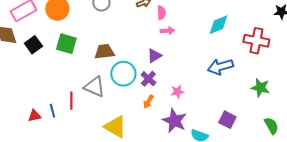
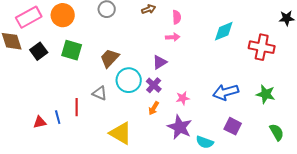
pink semicircle: (161, 13) -> (177, 17), moved
brown trapezoid: (104, 52) -> (110, 58), turned -40
blue arrow: (220, 67) -> (226, 92), moved
gray triangle: (94, 87) -> (100, 93), size x0.7

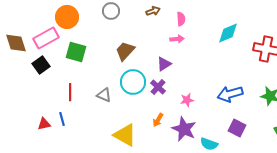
pink rectangle: (29, 17) -> (46, 38), moved
black square: (39, 51) -> (41, 65), moved
brown trapezoid: (110, 58) -> (125, 51), moved
red line: (77, 107) -> (70, 92), moved
orange arrow: (154, 108) -> (158, 120), moved

